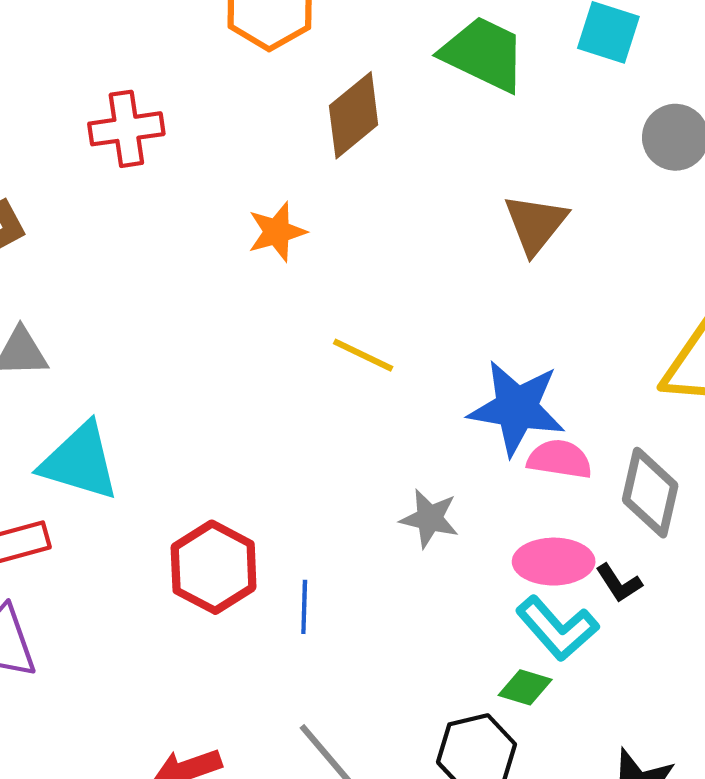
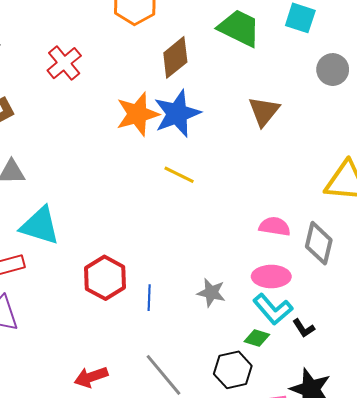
red cross: (126, 129) -> (64, 63), turned -32
orange star: (277, 232) -> (137, 114), size x1.5
blue star: (517, 408) -> (177, 114), moved, turned -30
gray star: (429, 518) -> (211, 293), moved
black L-shape: (619, 583) -> (304, 328), moved

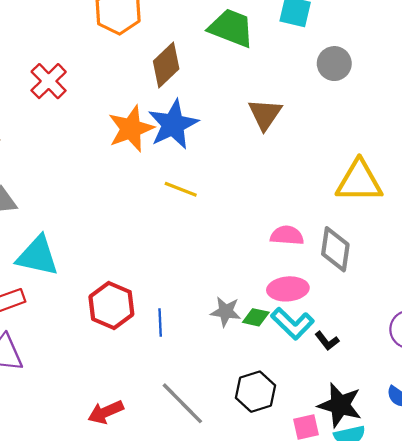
green diamond: (257, 338) -> (256, 317), moved

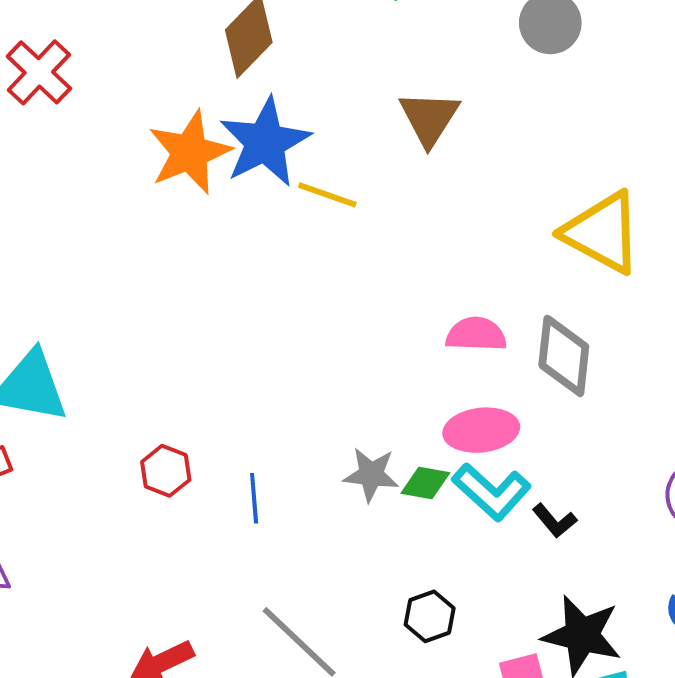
yellow triangle: (359, 181) -> (602, 233), turned 30
yellow line: (181, 189) -> (327, 195), moved
red hexagon: (111, 305) -> (166, 471), size x0.6
black hexagon: (256, 392) -> (430, 616), size x0.7

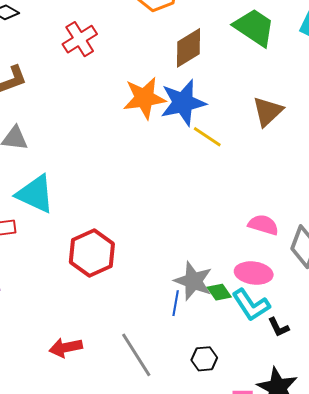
red hexagon: (166, 471) -> (92, 253), size x1.8
gray star: (371, 475) -> (193, 281), size x1.4
green diamond: (425, 483) -> (219, 292), turned 30
blue line: (254, 498) -> (176, 303), moved

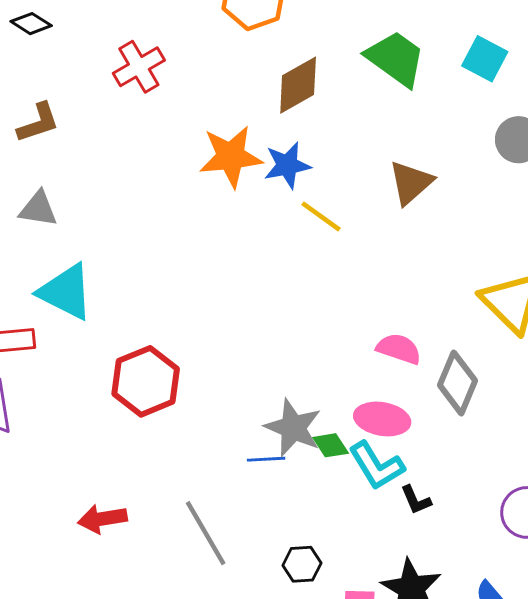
blue star: (183, 103) -> (287, 165), size x0.7
blue line: (176, 303) -> (266, 459), turned 75
black hexagon: (204, 359) -> (302, 564), moved

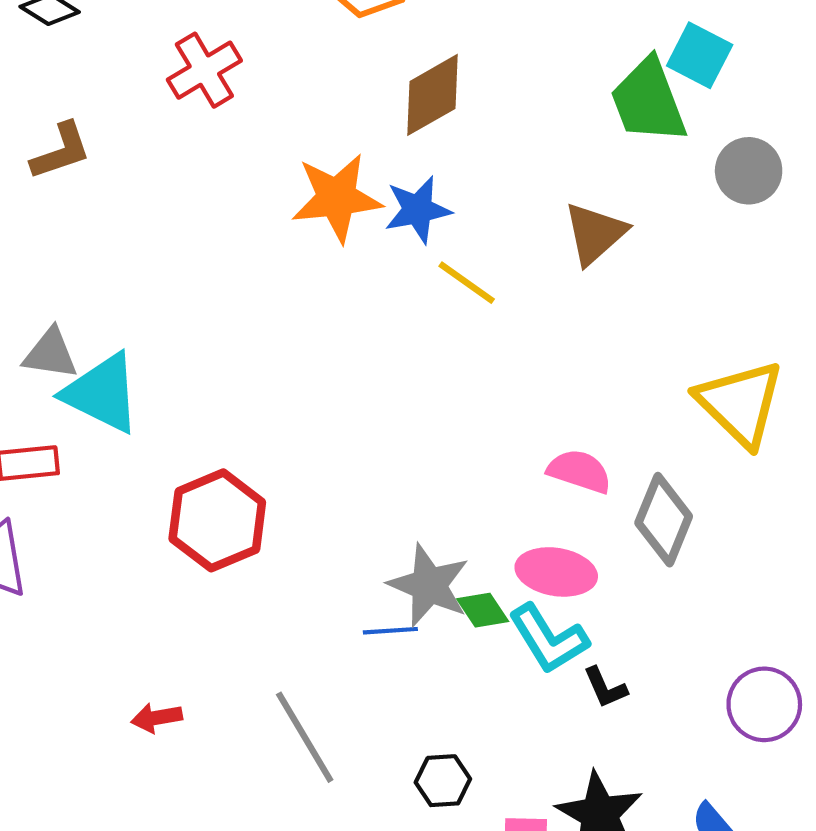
green trapezoid: (396, 59) -> (648, 101), moved, turned -146
gray triangle: (38, 209) -> (50, 354), moved
red arrow: (102, 519) -> (157, 718), size x0.7

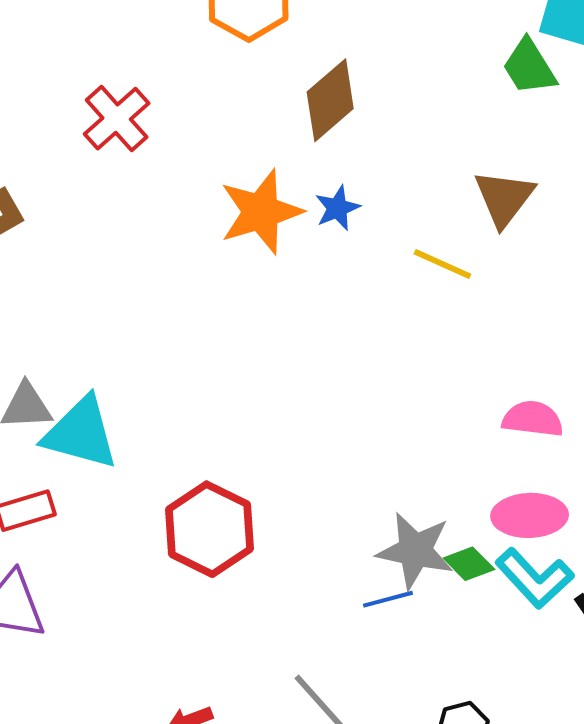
green trapezoid: (648, 101) -> (529, 67), size x0.7
blue star: (418, 210) -> (337, 208), size x0.7
yellow line: (467, 283) -> (442, 264), moved

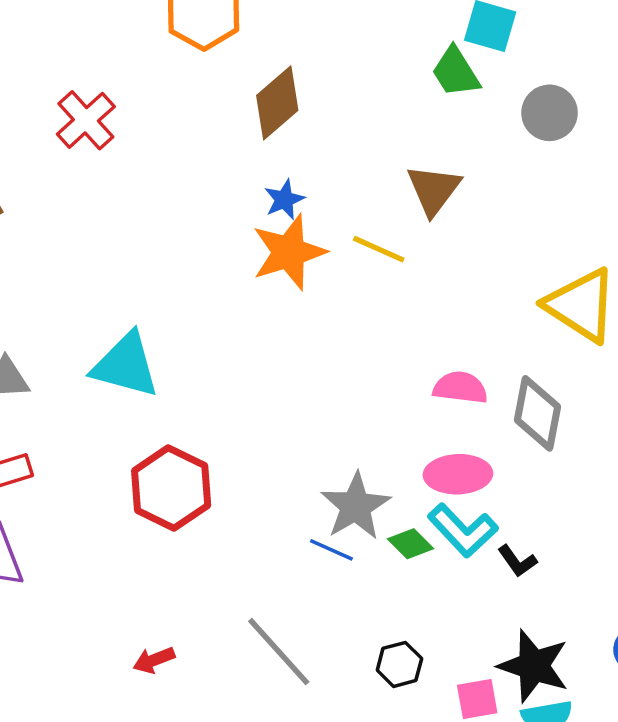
orange star: (261, 212) -> (289, 252), moved
cyan triangle: (81, 433) -> (126, 365), moved
gray star: (415, 551) -> (356, 506), turned 30
green diamond: (469, 564) -> (411, 544), moved
blue line: (388, 599) -> (331, 550), turned 39

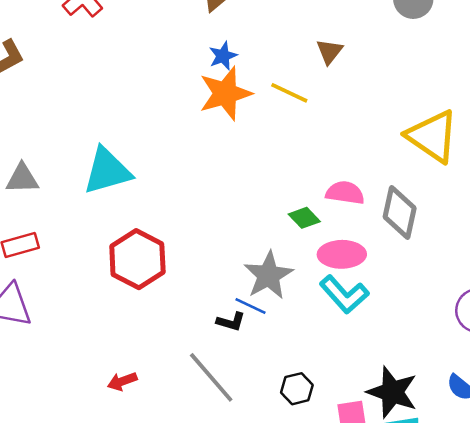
brown triangle: (434, 190) -> (330, 51), size x0.7
cyan triangle: (126, 365) -> (107, 171), turned -32
green diamond: (411, 544) -> (304, 218), moved
black L-shape: (517, 561) -> (231, 322), moved, turned -40

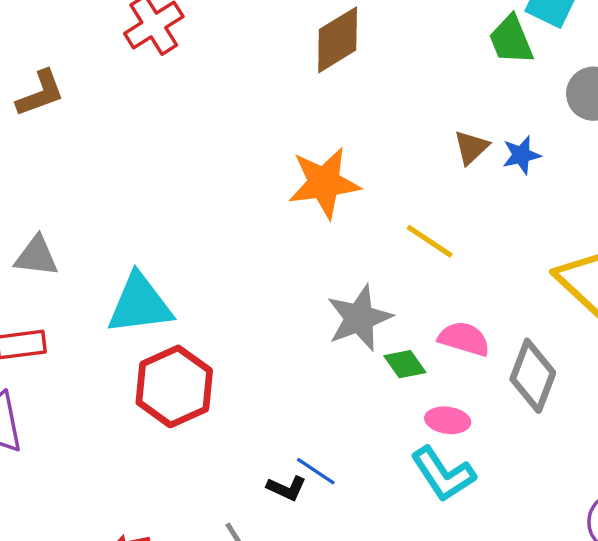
blue star: (223, 56) -> (521, 155), moved
yellow line: (289, 93) -> (430, 241), moved
cyan triangle: (107, 171) -> (140, 304), moved
pink ellipse: (342, 254) -> (448, 420), size x0.7
gray star: (268, 275) -> (359, 318), moved

